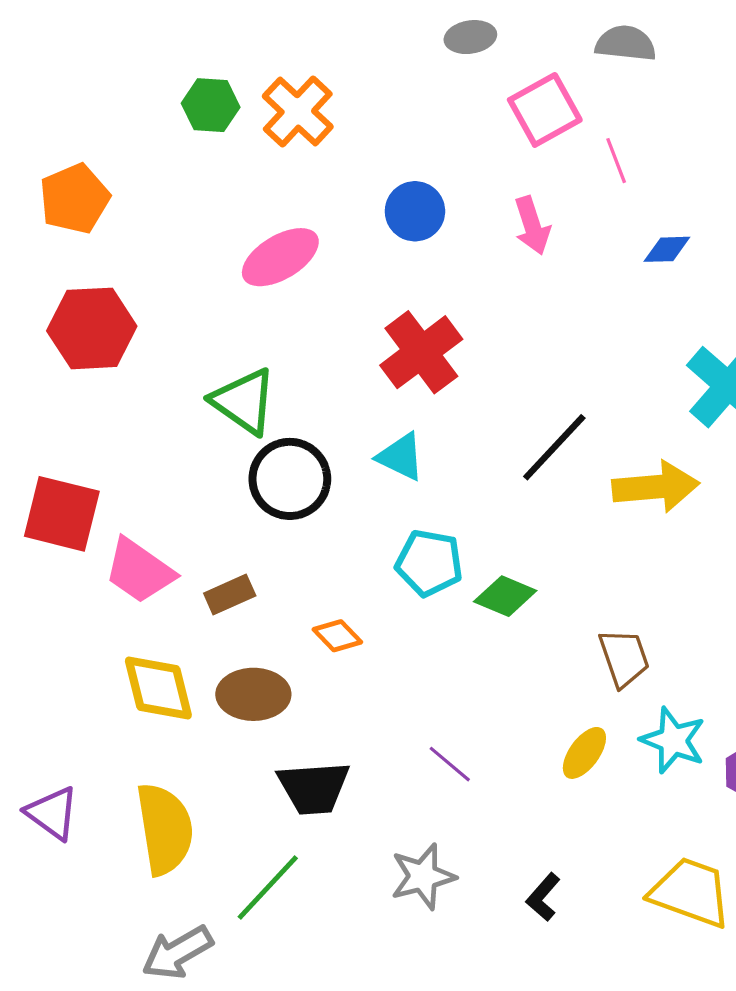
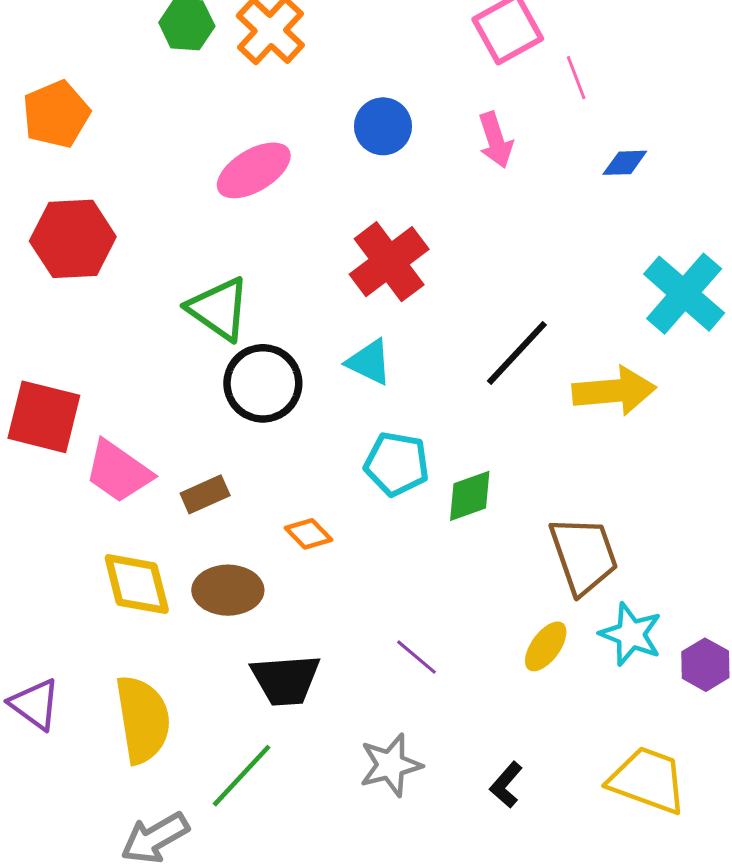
green diamond: (505, 596) -> (470, 496), turned -42
brown trapezoid: (624, 658) -> (584, 555), size x1.4

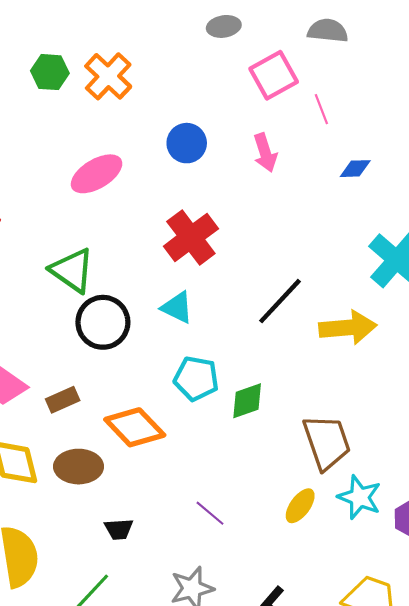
orange diamond: (308, 534) -> (135, 427), size x1.8
black trapezoid: (286, 680) -> (119, 529), size x0.6

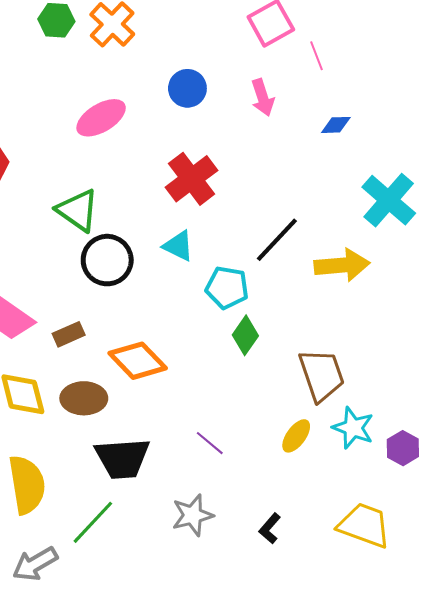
blue diamond: (355, 169) -> (336, 125), moved
cyan pentagon: (196, 379) -> (227, 288), moved
green diamond: (247, 401) -> (245, 335), turned -36
black trapezoid: (119, 529) -> (122, 458), size x2.0

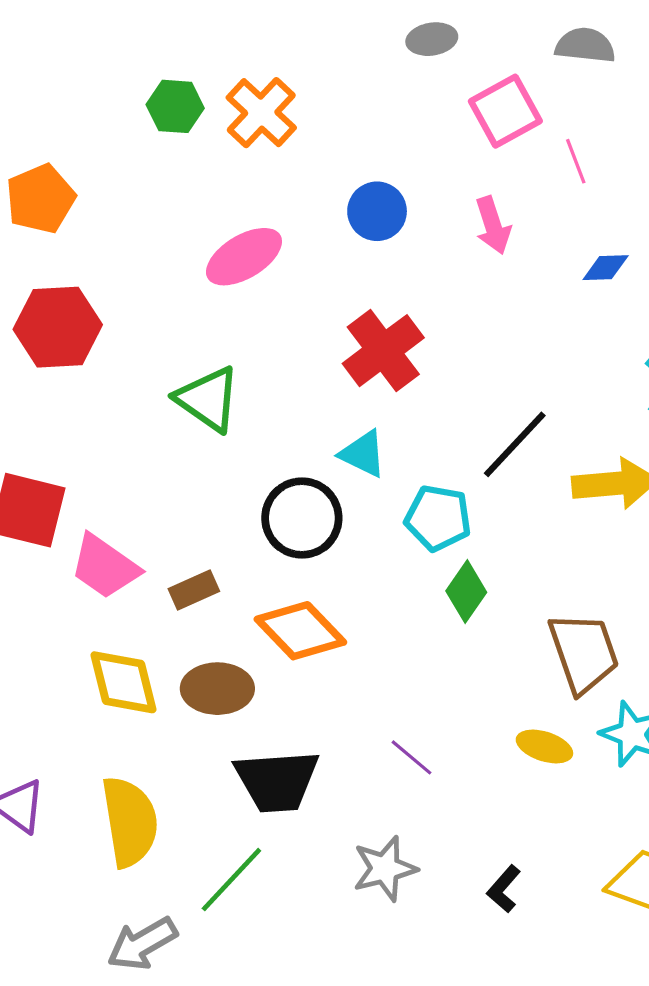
black circle: (107, 260) -> (302, 518), moved
yellow ellipse: (296, 436) -> (544, 746), turned 72

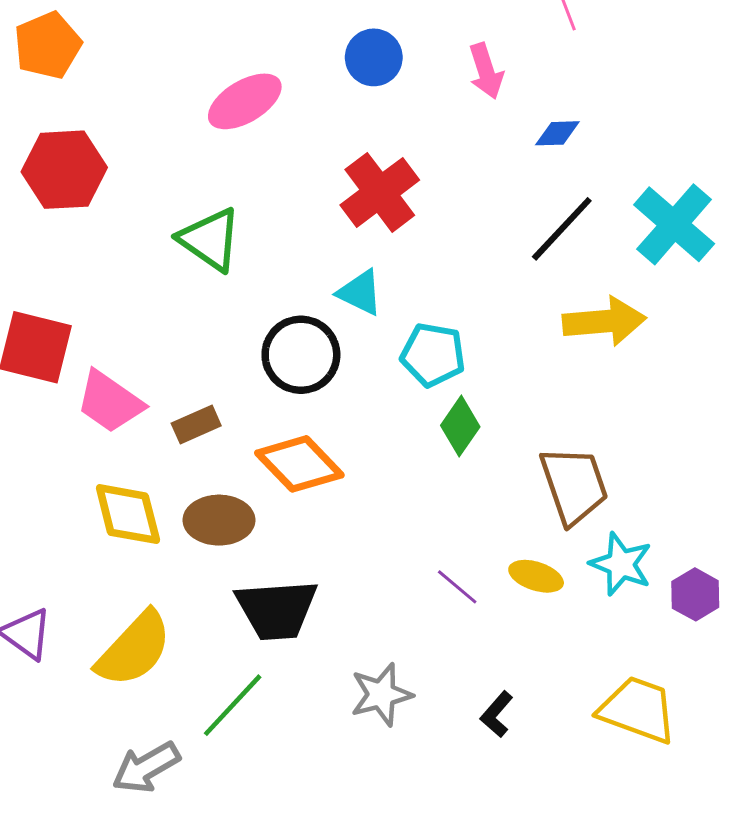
blue diamond: (606, 268) -> (557, 133), moved
black line: (515, 444) -> (562, 229), moved
purple line: (411, 757) -> (457, 587), moved
yellow semicircle: (130, 822) -> (134, 649), turned 52

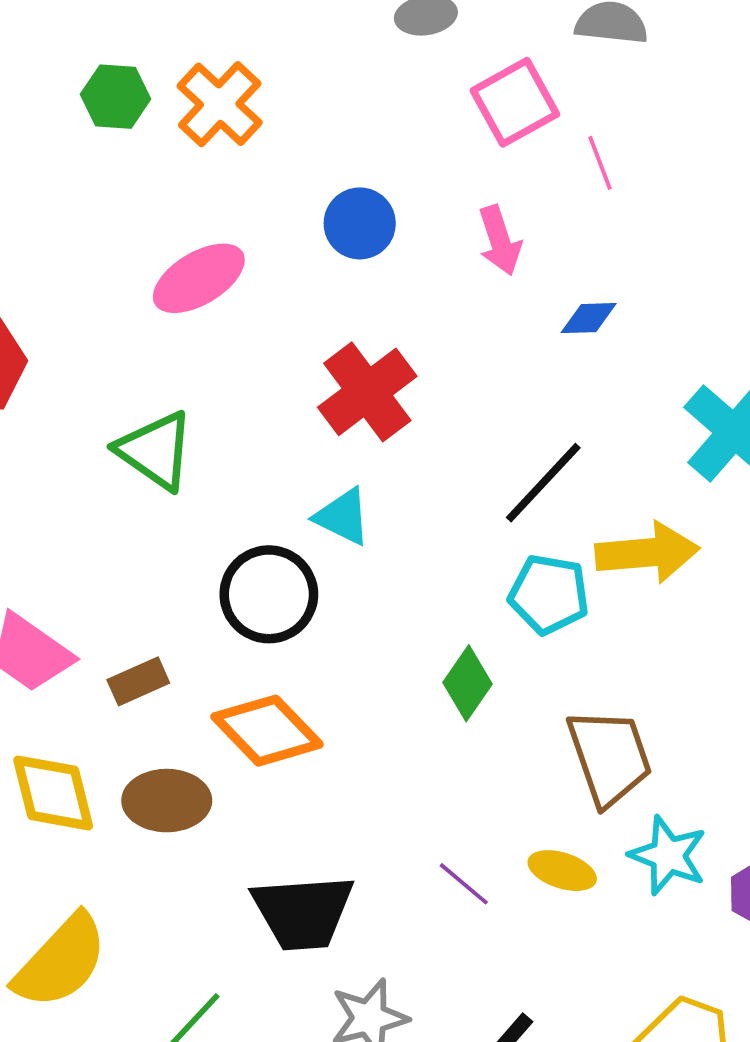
black line: (562, 229) -> (543, 483), moved
cyan pentagon: (433, 355) -> (549, 594), moved
black trapezoid: (277, 610) -> (303, 912), moved

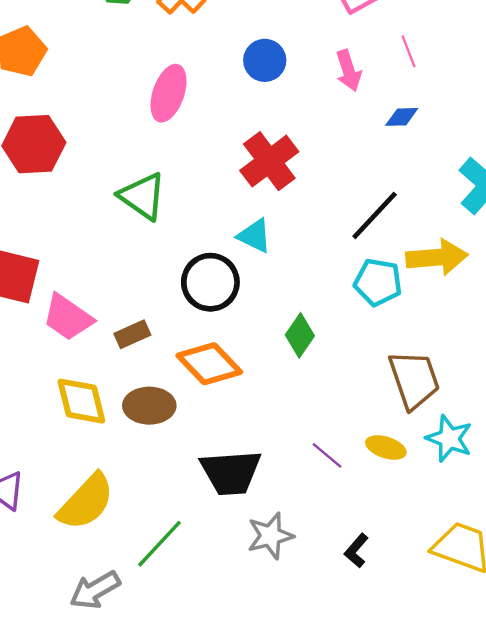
pink line: (600, 163) -> (409, 51), moved
pink ellipse: (199, 278) -> (169, 93), turned -40
green diamond: (468, 683) -> (300, 335), moved

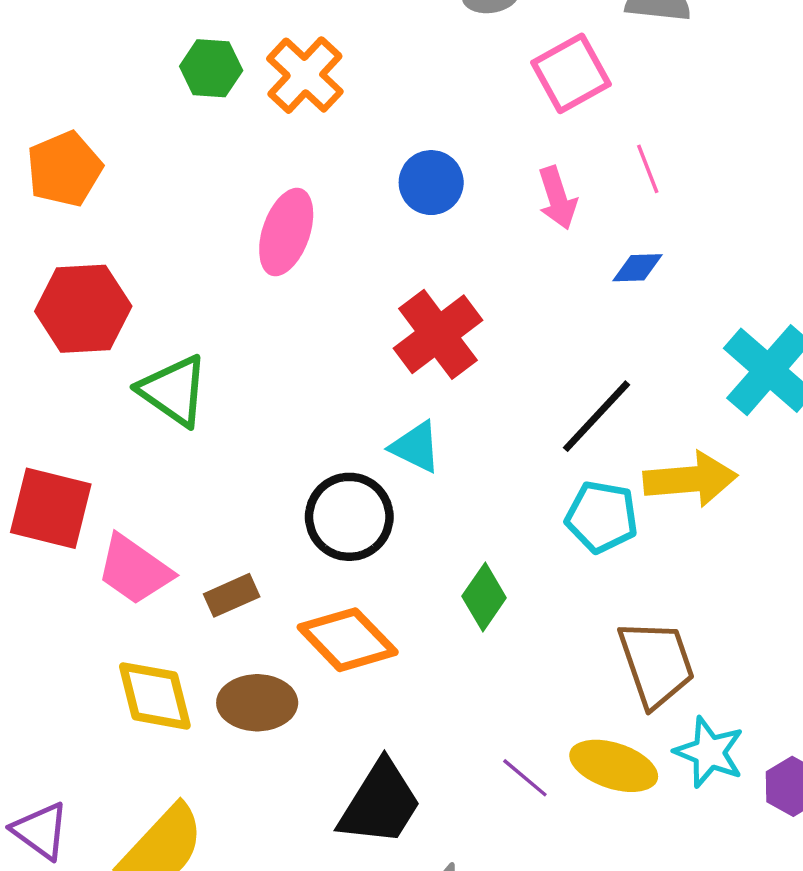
green triangle: (142, 196) -> (174, 391), moved
yellow ellipse: (386, 447) -> (614, 766), size x1.4
black trapezoid: (231, 472) -> (380, 803), turned -54

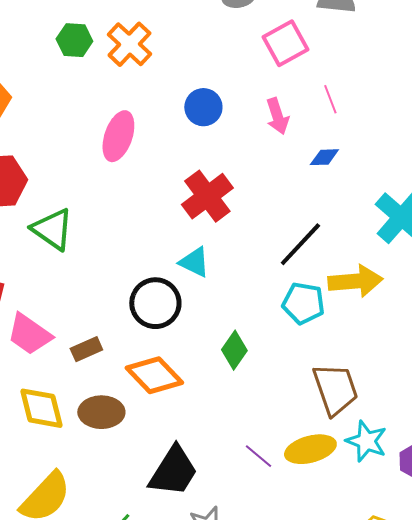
yellow ellipse: (614, 766) -> (310, 449), turned -33

